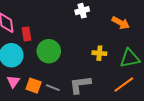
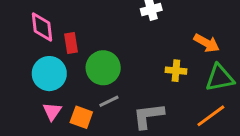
orange arrow: (121, 23) -> (207, 43), moved
gray line: (53, 88) -> (109, 101), moved, turned -48

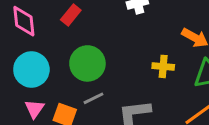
red rectangle: (71, 43) -> (71, 15), moved, turned 48

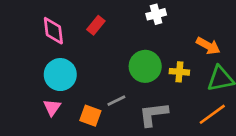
green circle: (87, 63) -> (145, 66), moved
pink triangle: (34, 109) -> (52, 107), moved

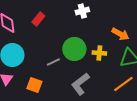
gray line: (116, 101) -> (53, 62), moved
gray L-shape: (153, 114) -> (80, 84), turned -30

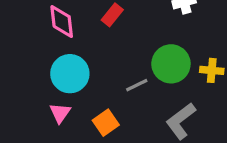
orange square: (34, 85) -> (106, 123), turned 35

